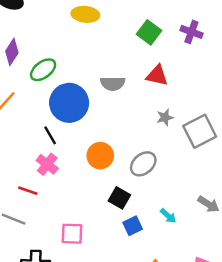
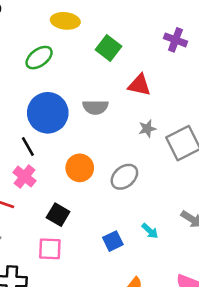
green square: (149, 32) -> (109, 48), moved
green ellipse: (43, 70) -> (39, 58), moved
gray semicircle: (113, 84) -> (95, 107), moved
black square: (119, 198) -> (58, 215), moved

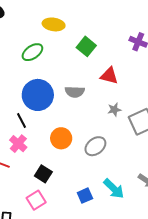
cyan arrow: (150, 231) -> (114, 189), size x1.6
pink square: (50, 249) -> (36, 200), turned -36

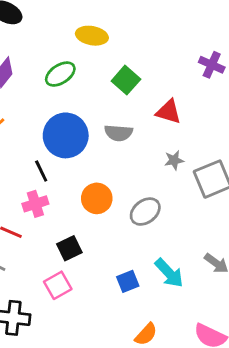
green square: (86, 46) -> (126, 80), moved
pink cross: (18, 144) -> (35, 204), turned 30
black square: (43, 174) -> (69, 248), turned 30

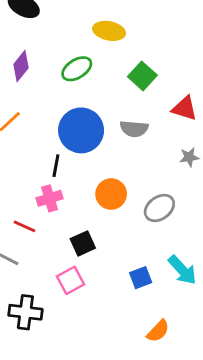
black line: (41, 171) -> (56, 166), turned 35

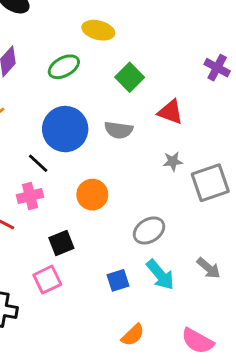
black line: (56, 166) -> (38, 163), turned -60
gray ellipse: (159, 208) -> (149, 231), moved

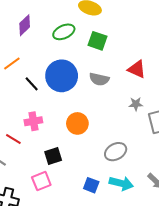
green square: (130, 77) -> (98, 41), moved, turned -30
black line: (38, 163) -> (32, 84), moved
cyan arrow: (160, 275) -> (121, 183), turned -40
blue square: (118, 280) -> (91, 185), turned 35

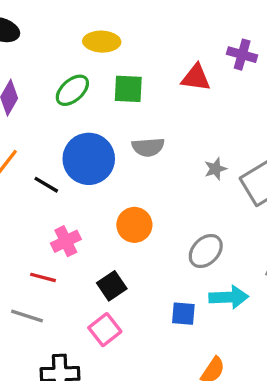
red triangle: (137, 69) -> (196, 78), moved

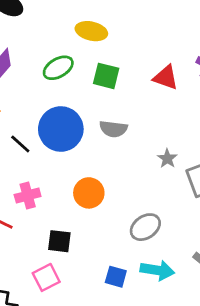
gray star: (215, 169) -> (167, 159), turned -30
black square: (112, 286) -> (59, 241), turned 30

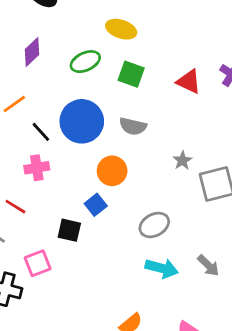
orange circle: (89, 193) -> (112, 171), moved
pink cross: (28, 196) -> (37, 168), moved
pink square: (46, 277) -> (38, 263), moved
blue square: (116, 277) -> (96, 205), moved, turned 30

